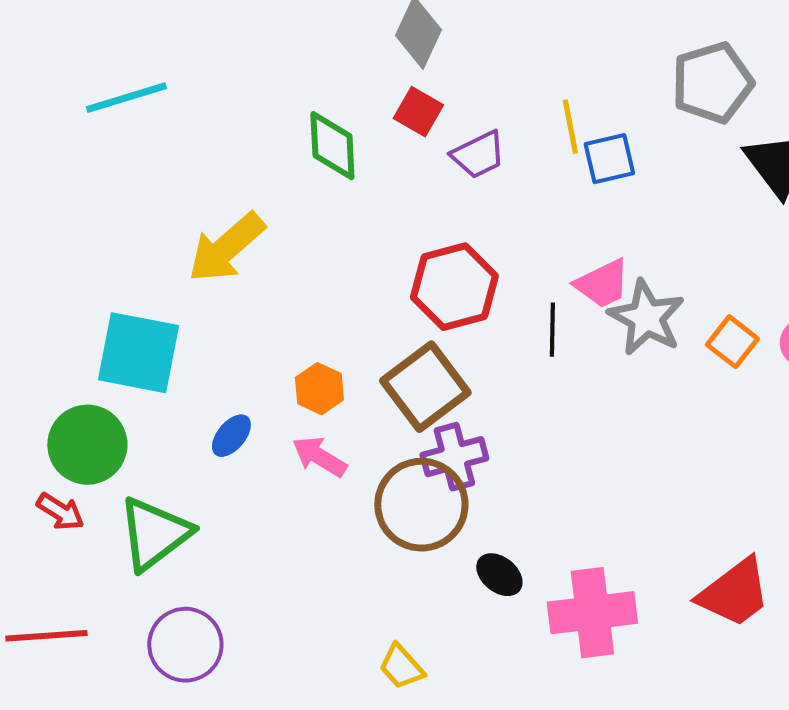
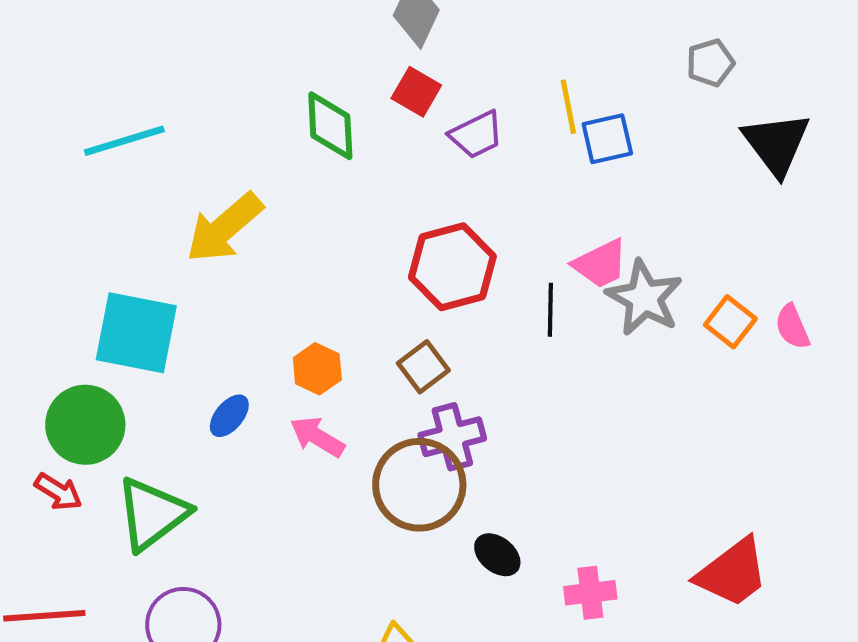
gray pentagon: (712, 83) -> (710, 63), size x0.6
cyan line: (126, 98) -> (124, 141), moved
brown square: (425, 387) -> (423, 367), size x0.6
pink cross: (592, 613) -> (590, 593), size x0.6

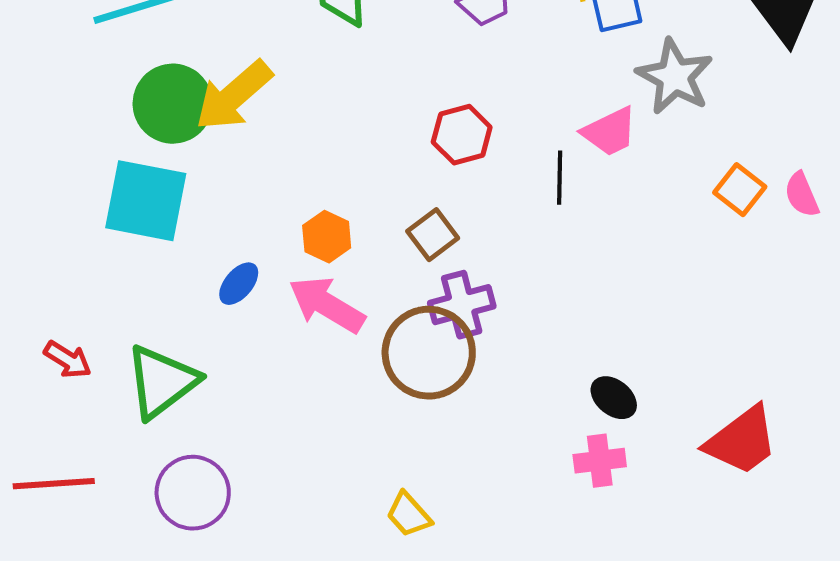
red hexagon: (452, 267) -> (462, 135), size x0.7
gray star: (644, 298) -> (675, 77), moved
green circle: (85, 425) -> (173, 104), moved
pink arrow: (317, 437) -> (327, 305), size x1.4
black ellipse: (497, 555) -> (614, 398), moved

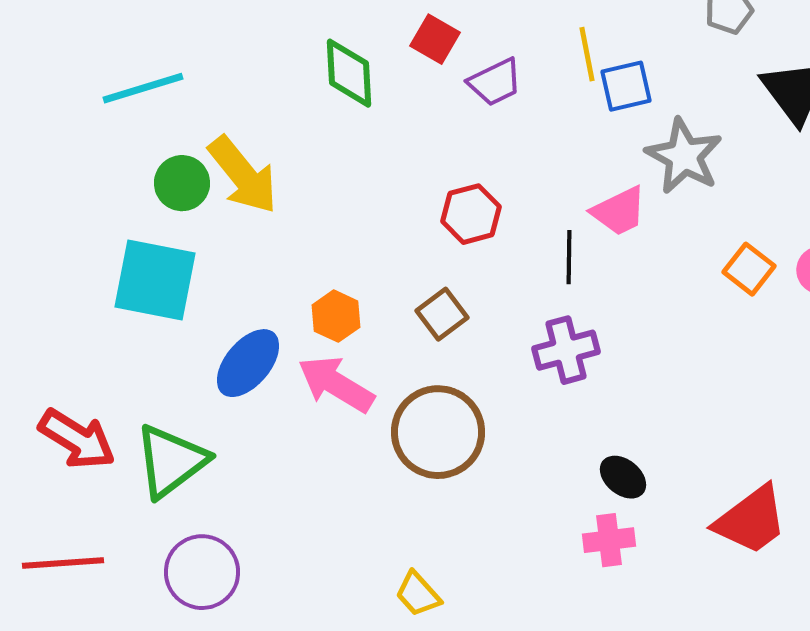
yellow arrow: (234, 96) -> (243, 175), turned -88
green circle: (173, 104) -> (182, 183), size x0.7
blue ellipse: (239, 284) -> (248, 363), size x1.6
purple cross: (462, 305) -> (566, 350), moved
red arrow: (68, 360) -> (77, 439), size x1.6

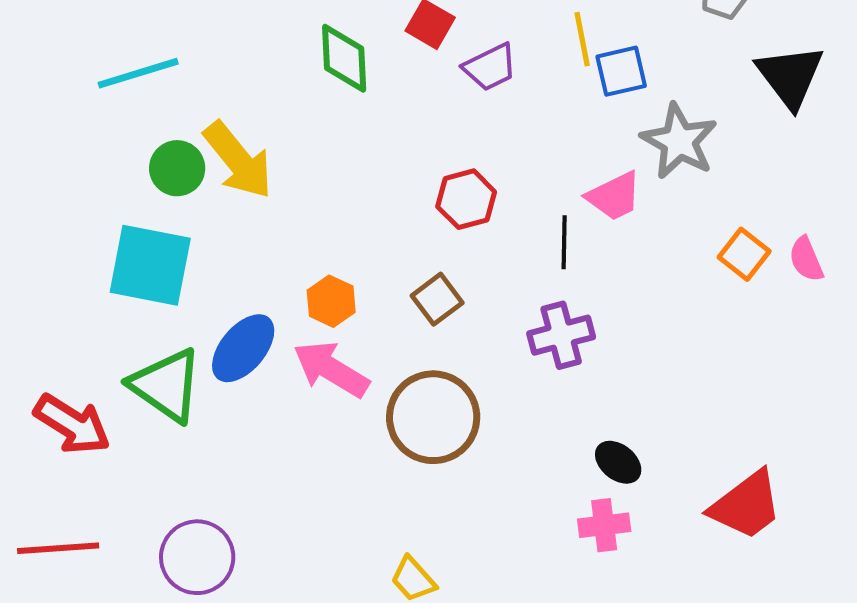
green triangle: (171, 461) -> (166, 385), moved, turned -48

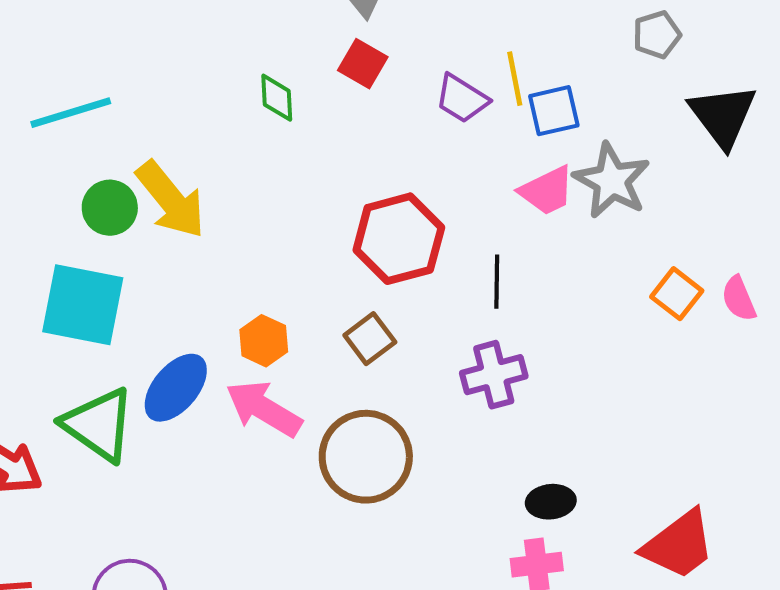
green diamond: (344, 58) -> (277, 98), size x0.7
purple trapezoid: (490, 67) -> (462, 99), moved, turned 58
pink trapezoid: (614, 196) -> (547, 191), moved
red hexagon: (466, 199) -> (399, 239), size x1.5
black ellipse: (618, 462) -> (551, 502), turned -45

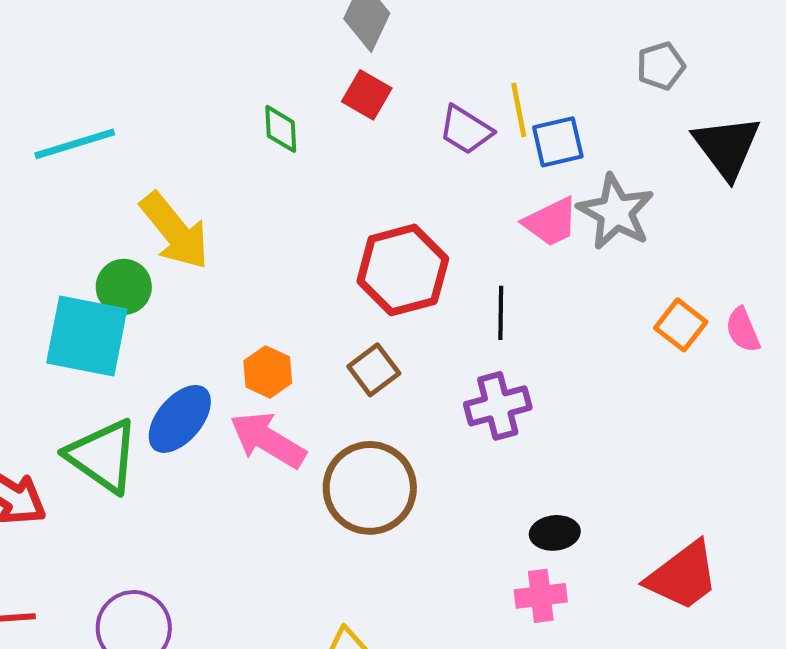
green circle: (110, 208) -> (124, 287), moved

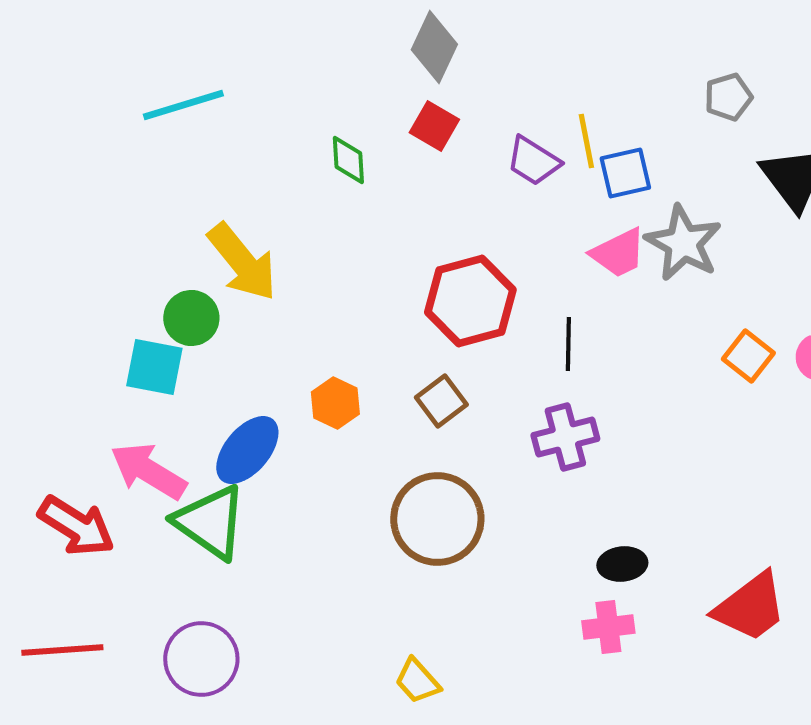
cyan line: (75, 144) -> (183, 105), moved
cyan square: (87, 336) -> (154, 367), size x0.7
pink arrow: (268, 440) -> (148, 471), moved
green triangle: (103, 456) -> (210, 522), moved

